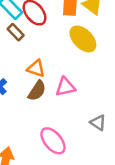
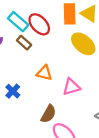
brown semicircle: (37, 91) -> (49, 114), moved

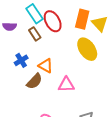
blue cross: (13, 91) -> (21, 60), moved
brown semicircle: (49, 114) -> (34, 81), moved

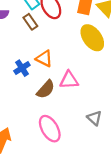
blue cross: (21, 60) -> (22, 68), moved
brown semicircle: (34, 81) -> (46, 89), moved

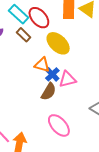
yellow ellipse: (92, 38) -> (58, 43), moved
blue cross: (22, 68) -> (52, 74), moved

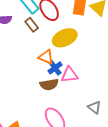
yellow ellipse: (58, 43) -> (65, 38), turned -75
brown semicircle: (49, 92) -> (49, 84), turned 42

